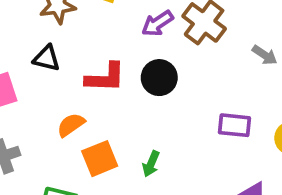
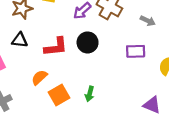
purple rectangle: (234, 125) -> (136, 51), moved

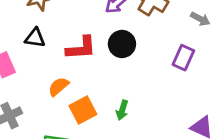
purple rectangle: (136, 51) -> (183, 58), turned -66

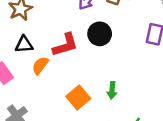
orange semicircle: (58, 87) -> (40, 65), moved

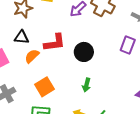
black circle: (100, 34) -> (84, 52), moved
orange square: (78, 97) -> (45, 87), moved

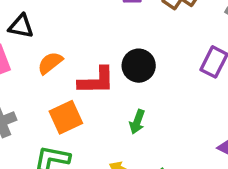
black triangle: (22, 37) -> (21, 26), moved
red L-shape: (55, 43) -> (96, 81), moved

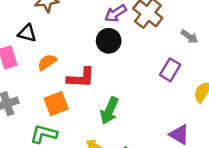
black circle: (139, 66) -> (109, 41), moved
green arrow: (137, 122) -> (109, 111), size x1.5

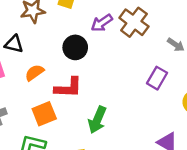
black circle: (109, 41) -> (75, 47), moved

